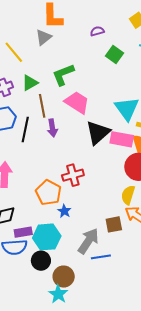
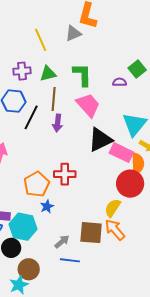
purple semicircle: (97, 31) -> (120, 82), moved
green L-shape: (63, 75) -> (82, 75), turned 95
brown square: (114, 224) -> (91, 233), size x1.4
gray arrow: (88, 241) -> (62, 242), size x0.6

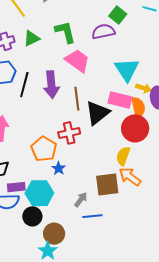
purple semicircle: (120, 82) -> (103, 32), size x1.6
brown line: (54, 99) -> (77, 99), moved
purple arrow: (58, 123) -> (51, 85), size x1.5
black triangle: (100, 140) -> (97, 113), moved

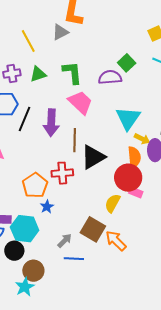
pink rectangle: (120, 100) -> (136, 192), moved, size x0.6
orange arrow: (130, 177) -> (116, 241), moved
brown square: (107, 185) -> (93, 229), turned 30

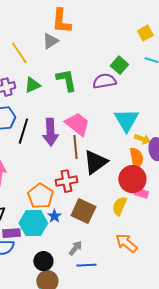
pink trapezoid: (80, 102) -> (77, 124), moved
cyan hexagon: (25, 229) -> (33, 223), moved
brown square: (93, 229) -> (83, 211), moved
black circle: (14, 251) -> (43, 261), moved

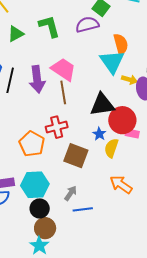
orange semicircle: (136, 158) -> (121, 44), moved
black triangle: (95, 162) -> (102, 105), moved, turned 32
blue star: (54, 216) -> (99, 134), moved
cyan hexagon: (33, 223) -> (35, 185), moved

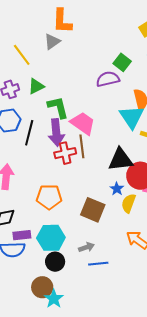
green L-shape: (49, 26) -> (58, 107), moved
red cross: (57, 127) -> (65, 153), moved
orange pentagon: (32, 144) -> (49, 197), turned -30
gray arrow: (71, 193) -> (86, 247), turned 35
brown circle: (45, 228) -> (42, 287), moved

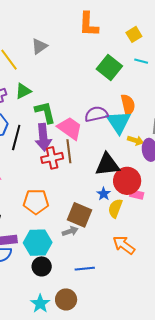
orange L-shape: (62, 21) -> (89, 24), moved
green square: (122, 62) -> (109, 67), size x1.4
purple semicircle: (108, 79) -> (96, 114), moved
gray arrow: (86, 247) -> (70, 231), moved
brown circle: (42, 287) -> (66, 299), moved

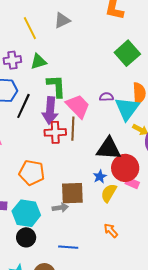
purple semicircle: (96, 114) -> (106, 97), size x0.6
brown square: (79, 215) -> (72, 193), turned -35
orange arrow: (124, 245) -> (111, 231), size x0.7

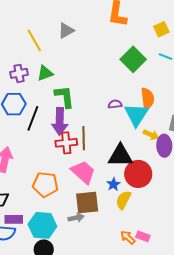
pink trapezoid: (78, 106) -> (83, 172), moved
pink rectangle: (132, 183) -> (143, 236), moved

